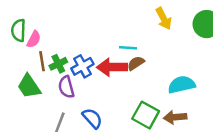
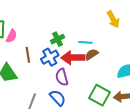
brown line: (42, 61) -> (28, 55), moved
green cross: (58, 64) -> (58, 39), moved
purple semicircle: (66, 87) -> (62, 77), moved

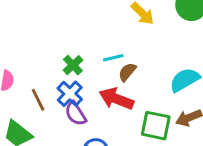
red arrow: (73, 58) -> (116, 99), moved, turned 40
purple semicircle: (62, 77) -> (76, 114), moved

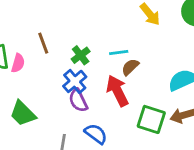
red arrow: (116, 99) -> (117, 91), turned 36
brown line: (38, 100) -> (43, 43), moved

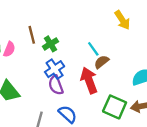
cyan line: (119, 52) -> (93, 49), turned 56
green cross: (81, 55) -> (50, 44), moved

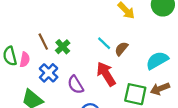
brown semicircle: (102, 62) -> (121, 49), moved
blue cross: (55, 69) -> (49, 73), moved

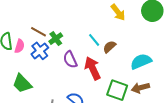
brown line: (43, 42) -> (38, 32), turned -42
blue cross: (49, 73) -> (40, 51), moved
purple semicircle: (76, 85) -> (70, 60), moved

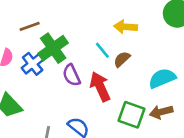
yellow arrow: (118, 12) -> (125, 27), moved, turned 132
brown line: (38, 32) -> (30, 26), moved, turned -49
green cross: (56, 39) -> (53, 48), size x1.6

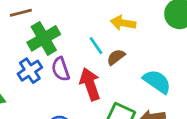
blue cross: (33, 64) -> (30, 71), moved
cyan semicircle: (162, 78) -> (157, 82), turned 52

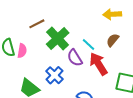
cyan line: (96, 46) -> (88, 45), moved
blue cross: (30, 71) -> (54, 75), moved

